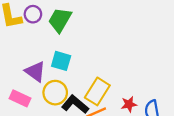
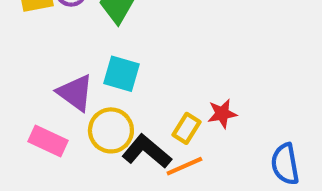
yellow rectangle: (97, 91) -> (186, 128), size x0.6
red star: (129, 104) -> (222, 114), moved

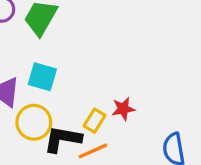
black L-shape: (147, 151) -> (63, 139), turned -30

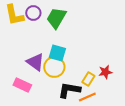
yellow circle: (34, 122) -> (54, 67), moved

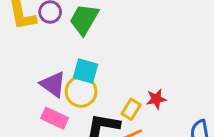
pink rectangle: (22, 85) -> (55, 118), moved

